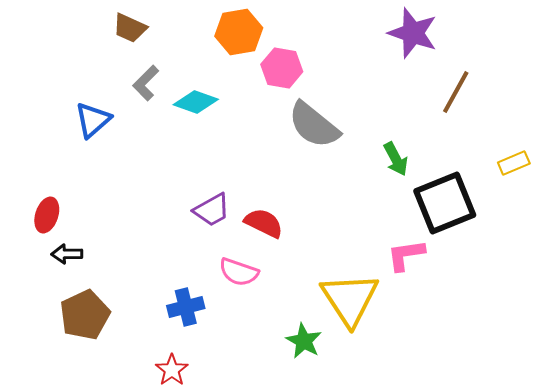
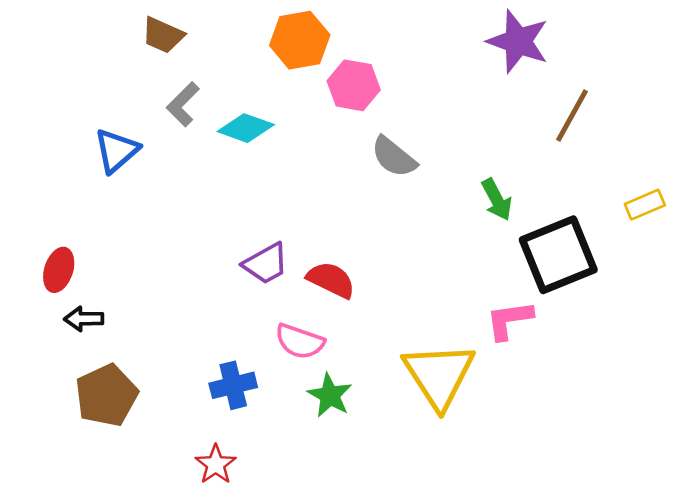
gray semicircle: (314, 125) -> (394, 157), size x0.7
green star: (304, 341) -> (330, 395), moved

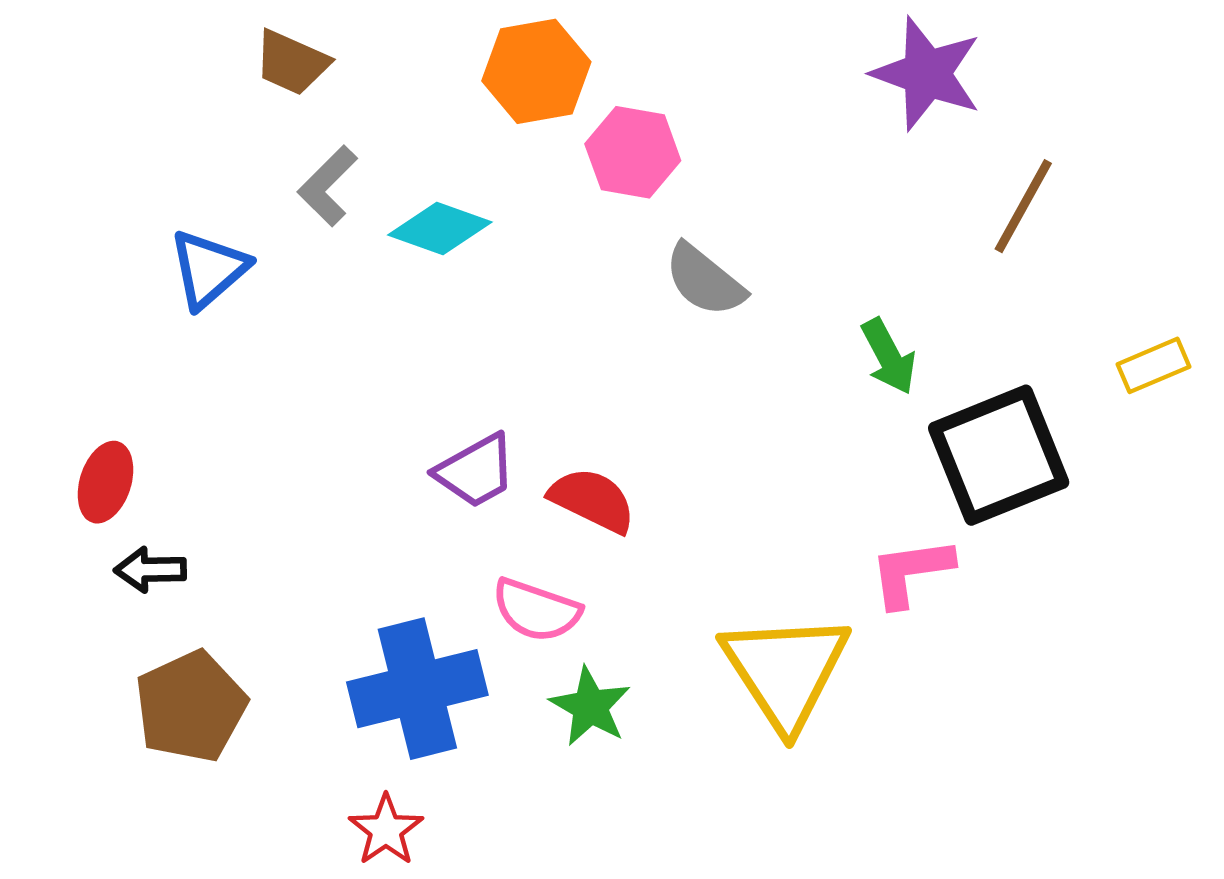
blue cross: (233, 385) -> (417, 689), size x1.6

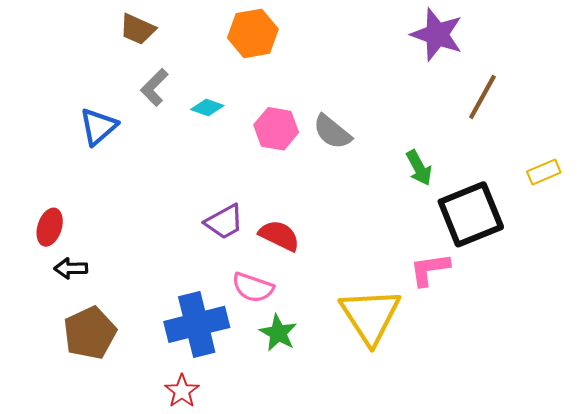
pink hexagon: (633, 152) -> (276, 129), moved
cyan diamond: (440, 229) -> (207, 108), size x0.7

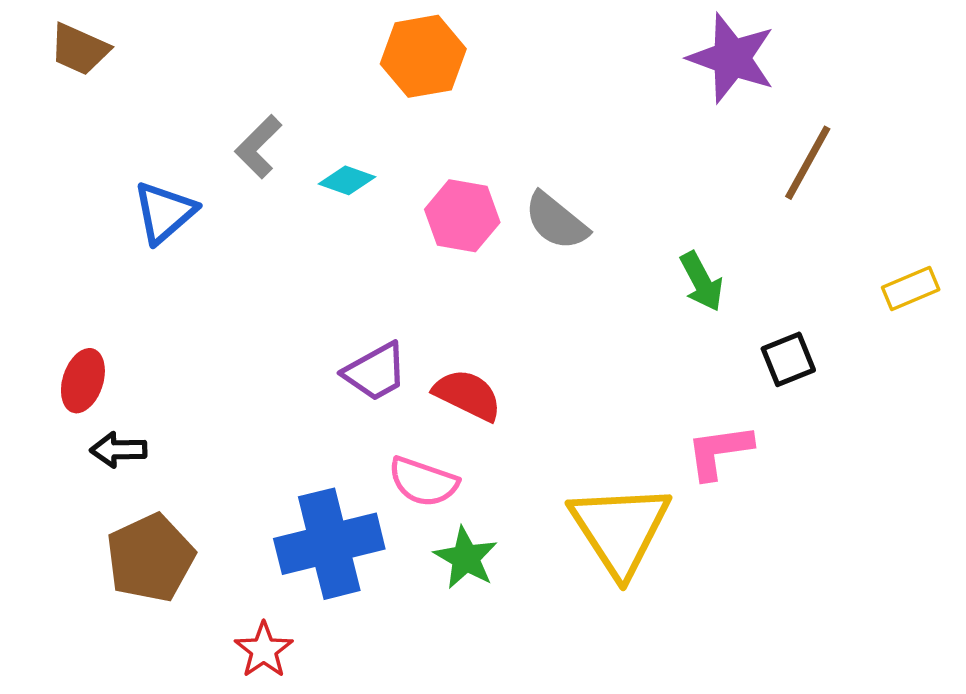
brown trapezoid: (137, 29) -> (79, 49), moved
black square: (471, 214) -> (788, 359), size x0.5
red star: (182, 391) -> (264, 650), moved

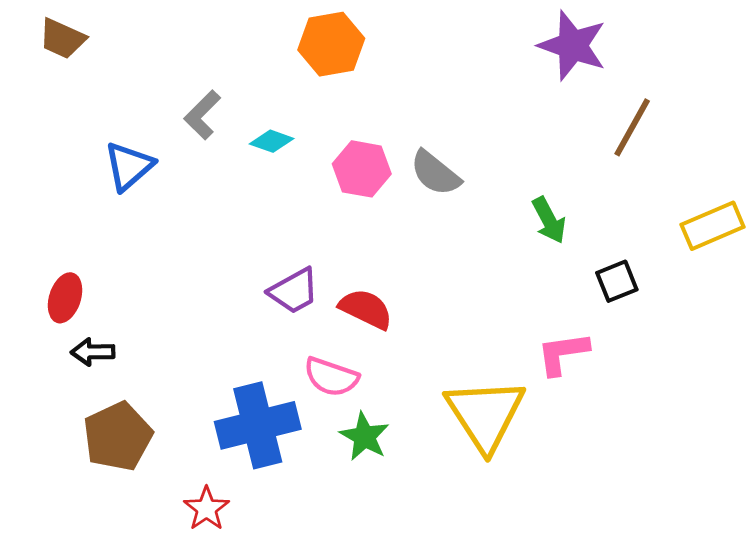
yellow rectangle: (911, 289) -> (713, 226), size x1.4

